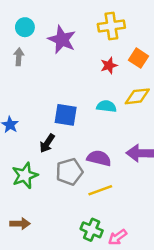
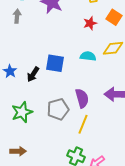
black arrow: (47, 143) -> (33, 74), moved
purple semicircle: (99, 158) -> (82, 98), turned 60
yellow line: (100, 190) -> (83, 124), turned -48

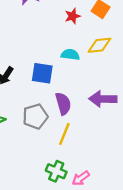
blue square: (55, 63) -> (42, 73), moved

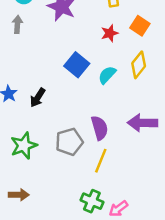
yellow diamond: (99, 45) -> (139, 65), turned -45
cyan semicircle: (70, 55) -> (107, 75), turned -54
blue square: (42, 73) -> (77, 65), moved, turned 30

